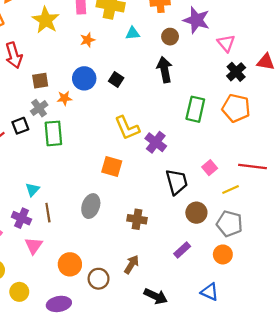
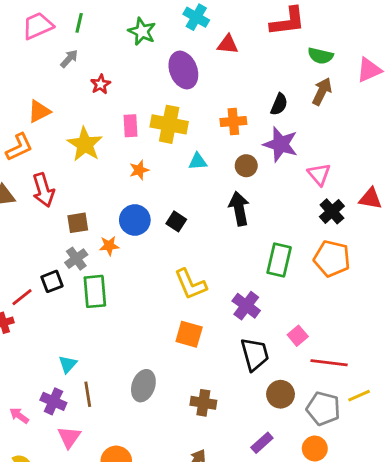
purple cross: (156, 142) -> (246, 306), moved
orange square: (112, 166) -> (189, 334), moved
red line: (253, 166) -> (329, 363), moved
yellow line: (231, 190) -> (359, 396), moved

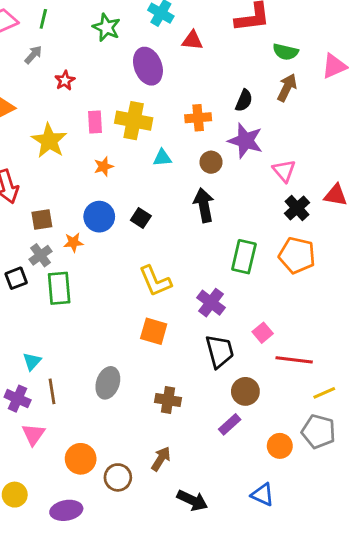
gray pentagon: (323, 409) -> (318, 432), moved
purple rectangle: (262, 443) -> (230, 424), moved

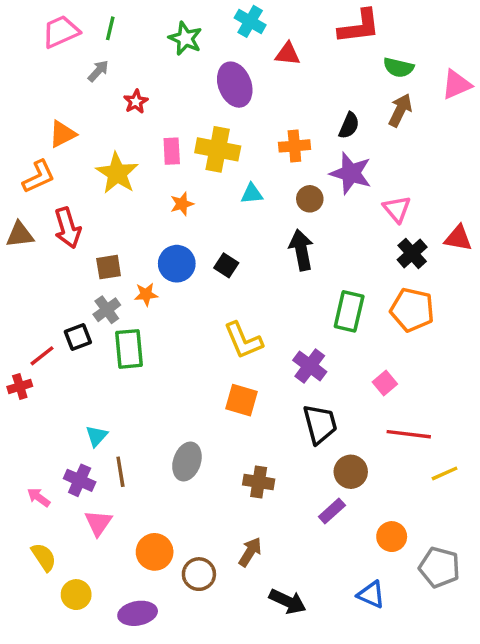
pink square: (263, 333) -> (385, 383), moved
gray pentagon: (318, 432) -> (439, 567), moved

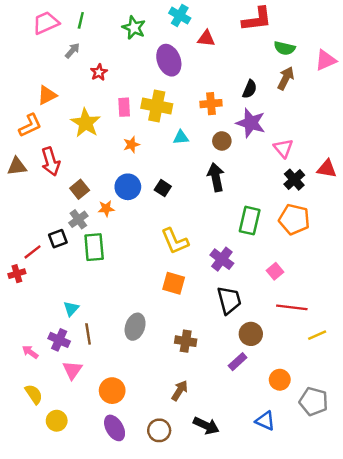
brown square: (109, 267) -> (80, 189), turned -30
brown circle: (199, 574) -> (159, 430), moved
purple ellipse: (138, 613) -> (115, 428), moved, turned 70

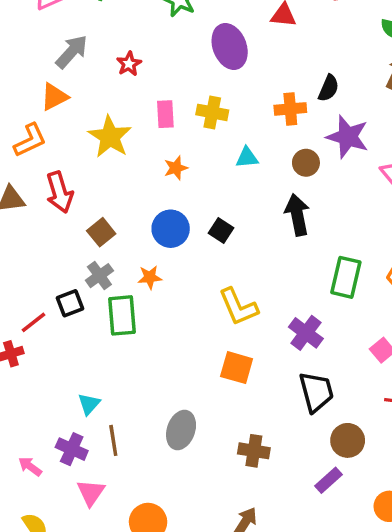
gray arrow: (72, 51) -> (72, 52), moved, size x1.5
black semicircle: (250, 89) -> (329, 88), moved
yellow cross: (157, 106) -> (212, 112), size x0.7
orange star: (106, 209) -> (150, 277), moved

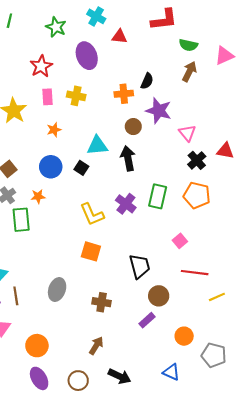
red star: (129, 64) -> (41, 66), moved, size x1.5
cyan triangle: (247, 158) -> (97, 146), moved, size x1.5
purple cross: (306, 333) -> (126, 204), moved

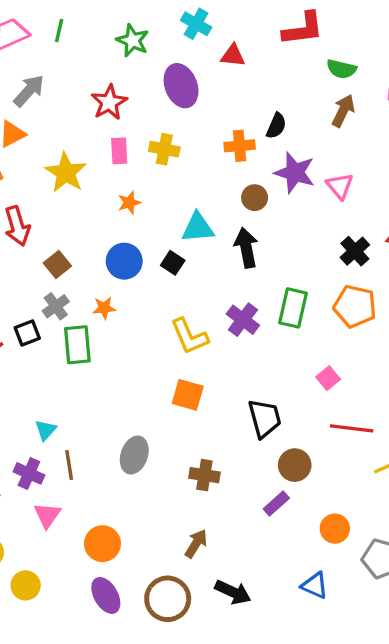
pink triangle: (187, 133) -> (340, 186), moved
brown circle: (78, 381) -> (168, 599), size x1.4

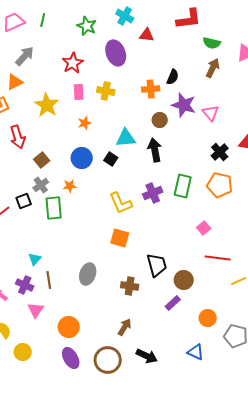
purple cross: (243, 320) -> (153, 193), turned 30
black trapezoid: (265, 418) -> (157, 265), moved

